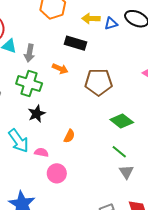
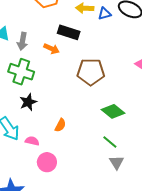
orange arrow: (60, 69) -> (52, 49), moved

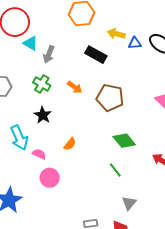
orange arrow: (52, 49) -> (75, 87), moved
green cross: (21, 72) -> (42, 84), size x0.7
black star: (28, 102) -> (43, 115), turned -30
gray triangle: (117, 162) -> (129, 203), moved

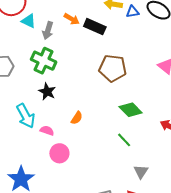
green cross: (42, 84) -> (44, 61), size x1.4
orange arrow: (75, 87) -> (72, 19), moved

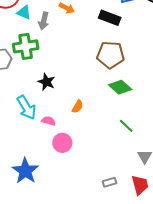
black rectangle: (95, 27) -> (110, 18), moved
green cross: (44, 61) -> (26, 46), moved, turned -30
green diamond: (131, 110) -> (120, 87), moved

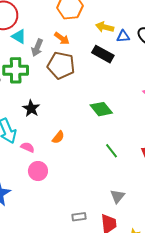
brown pentagon: (111, 55) -> (61, 65), moved
green diamond: (120, 87) -> (101, 109), moved
green line: (126, 126) -> (111, 151), moved

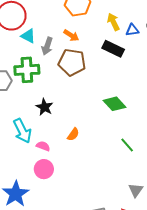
yellow arrow: (105, 27) -> (113, 22), turned 54
pink circle: (38, 171) -> (44, 169), moved

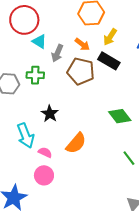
yellow arrow: (113, 22) -> (110, 37), moved, turned -126
black rectangle: (113, 49) -> (109, 61), moved
green cross: (27, 70) -> (35, 75), size x0.7
orange semicircle: (73, 134) -> (76, 143), size x1.6

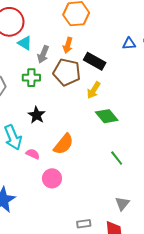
yellow arrow: (110, 37) -> (94, 90), moved
orange arrow: (82, 44) -> (68, 45), turned 70
green cross: (35, 75) -> (31, 78), moved
pink circle: (44, 175) -> (52, 178), moved

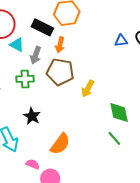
black rectangle: (95, 61) -> (42, 27), moved
green diamond: (107, 116) -> (119, 113), moved, turned 30
pink semicircle: (33, 154) -> (33, 164), moved
green line: (117, 158) -> (114, 138), moved

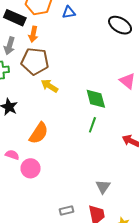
blue triangle: (121, 41) -> (69, 12), moved
yellow arrow: (88, 89) -> (49, 86), moved, turned 96
green line: (114, 138) -> (92, 125), turned 63

